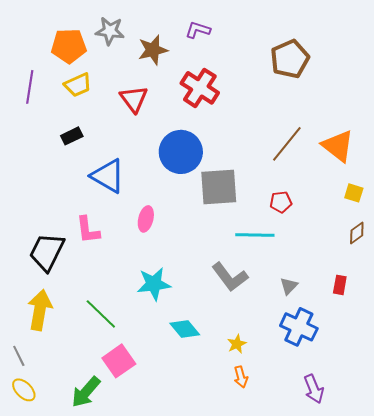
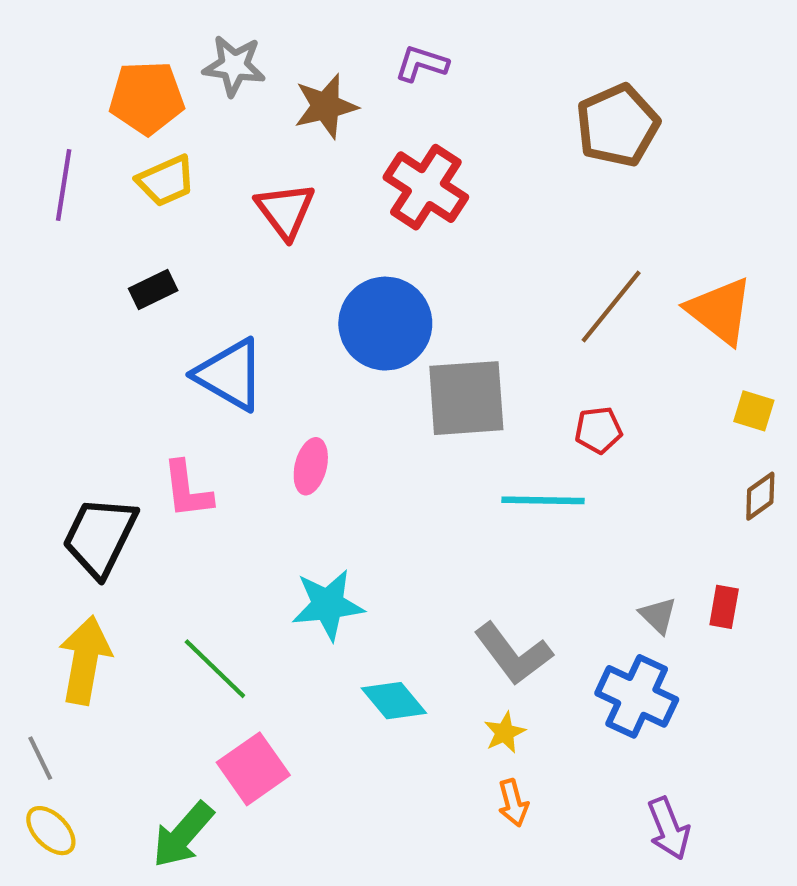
gray L-shape: (230, 277) -> (513, 654), moved
gray triangle: (289, 286) -> (658, 615), moved, turned -30

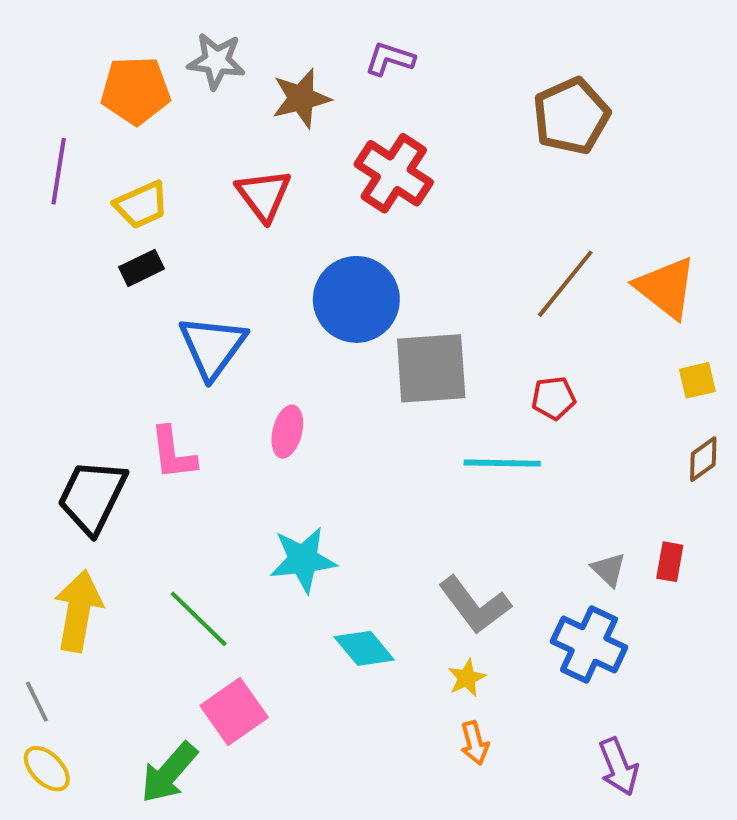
yellow trapezoid: (166, 181) -> (141, 205), moved
blue triangle: (230, 375) -> (212, 347), turned 36
yellow square: (754, 411) -> (697, 380), turned -30

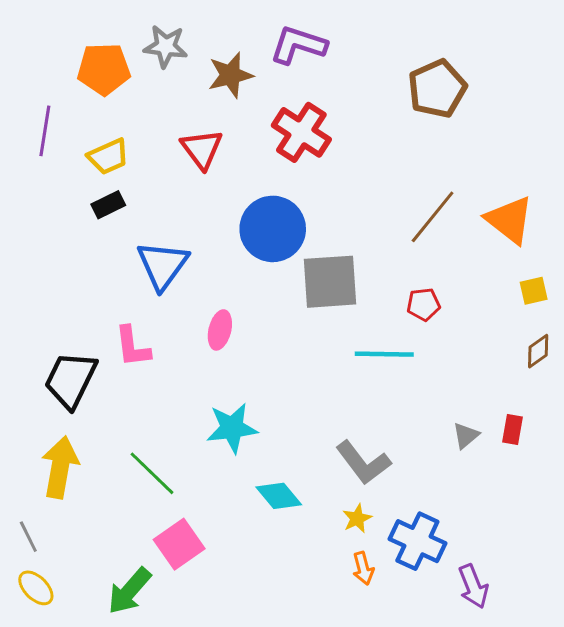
purple L-shape: (390, 59) -> (298, 45), size x1.5
gray triangle: (609, 570) -> (466, 436), turned 36
blue cross: (589, 644) -> (417, 541), moved

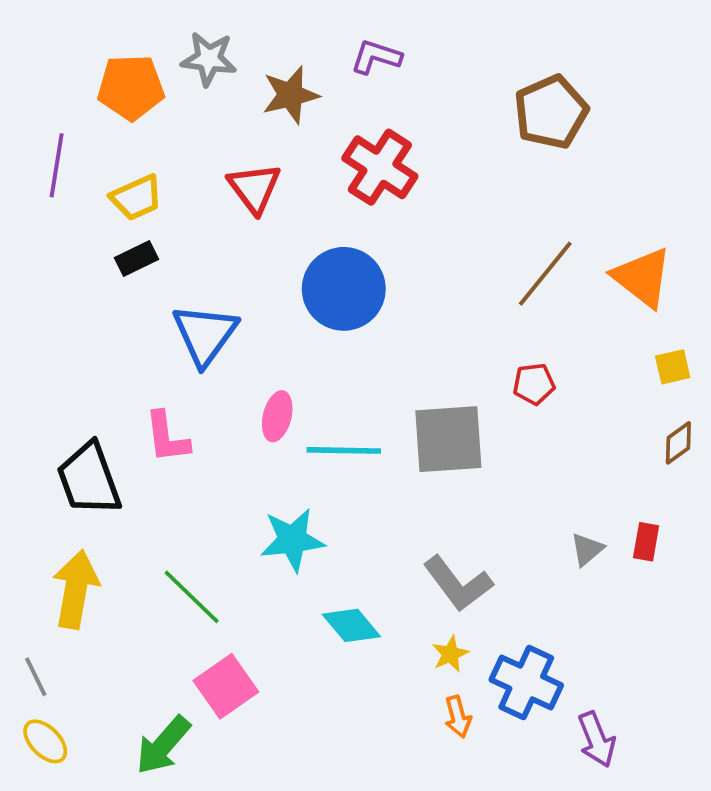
purple L-shape: (298, 45) -> (376, 57), size x0.7
gray square: (330, 282) -> (448, 439), moved
cyan line: (384, 354) -> (344, 450), moved
black trapezoid: (71, 380) -> (89, 479), turned -46

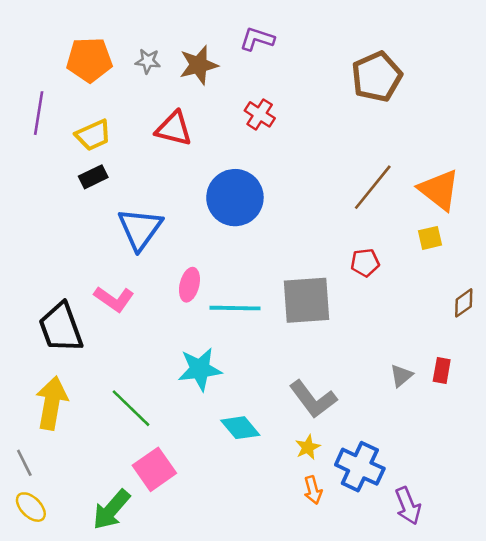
gray star: (209, 59) -> (148, 61), moved, size x0.7
red cross: (380, 167) -> (260, 114), size x0.6
red triangle: (254, 188) -> (174, 129), turned -39
yellow square: (673, 367) -> (430, 238), moved
pink L-shape: (167, 437) -> (114, 299), turned -48

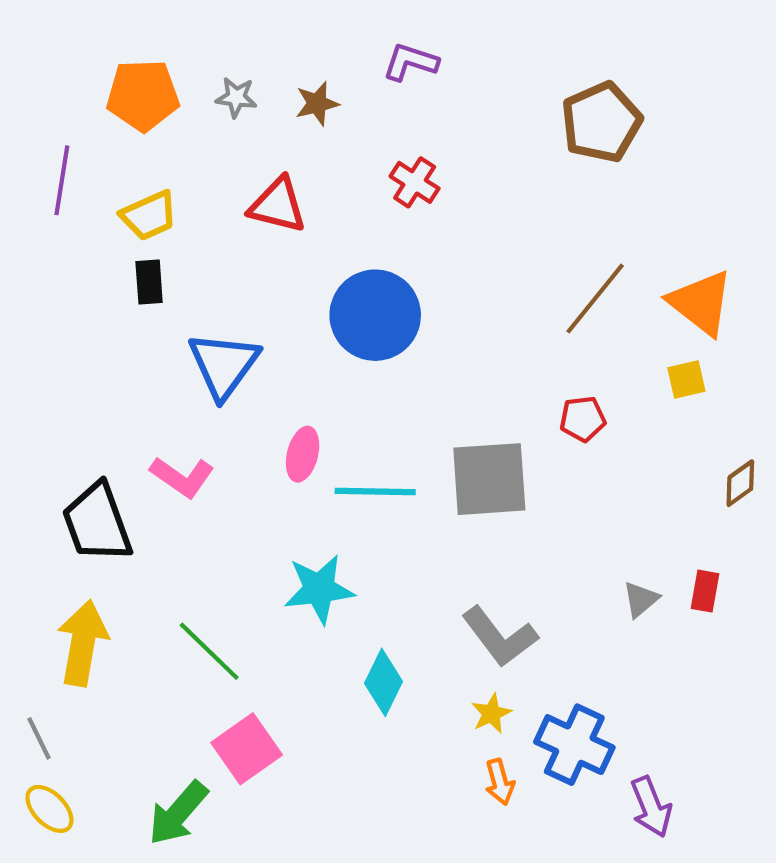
brown star: (199, 65) -> (317, 104), size x0.7
black rectangle: (93, 177) -> (149, 282), turned -68
cyan diamond: (240, 428) -> (383, 682), turned 66

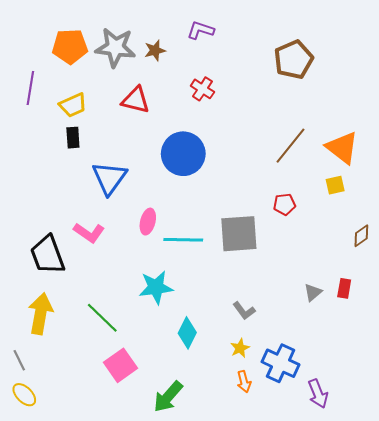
gray star: (236, 97) -> (115, 47), size x2.0
gray L-shape: (500, 637) -> (244, 311), size x0.6
green arrow: (178, 813) -> (168, 397), moved

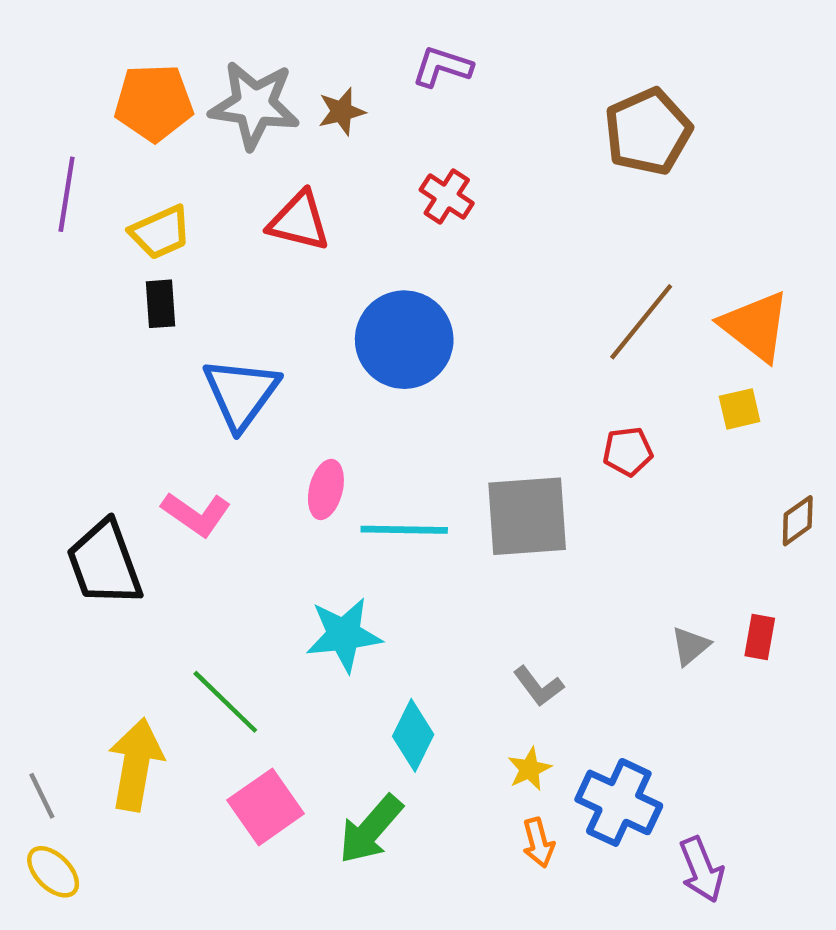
yellow arrow: (40, 314) -> (136, 764), moved
green arrow: (168, 397) -> (371, 829), moved

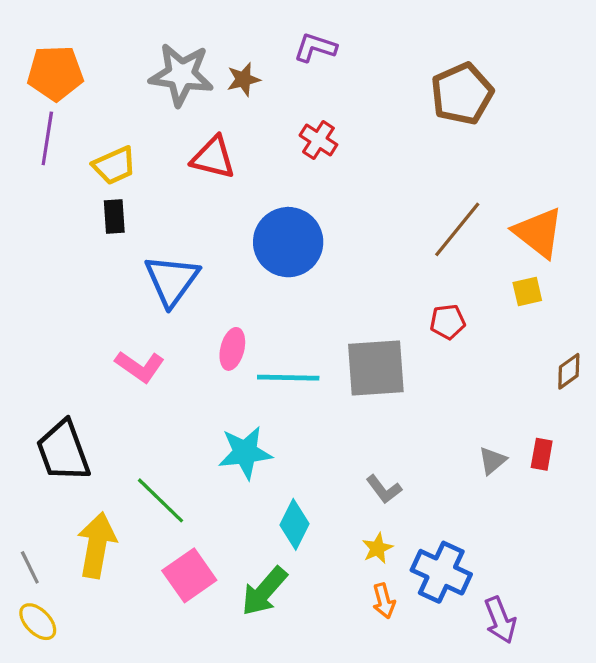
orange pentagon: (154, 103) -> (55, 73), moved
black trapezoid: (105, 563) -> (63, 451), moved

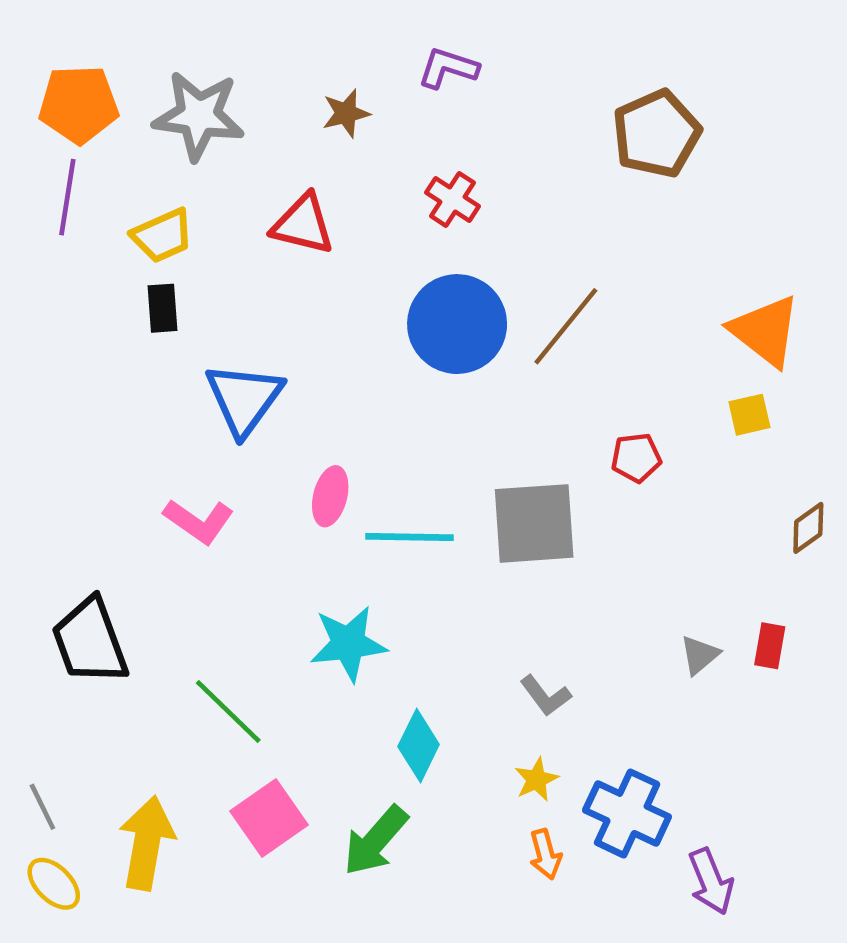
gray star: (181, 75) -> (199, 116), moved
brown line: (457, 229) -> (566, 326), moved
blue circle: (288, 242) -> (457, 324), moved
yellow arrow: (97, 545) -> (147, 843), moved

